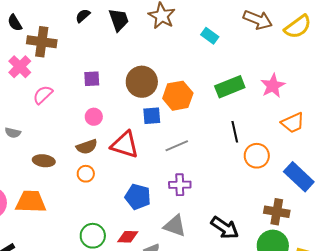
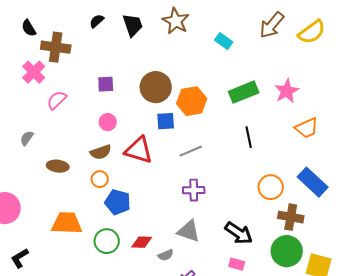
brown arrow: (258, 20) -> (272, 25), turned 108
gray semicircle: (13, 133) -> (27, 138), turned 112
orange circle: (257, 156) -> (271, 187), moved
blue pentagon: (138, 197) -> (118, 202), moved
orange trapezoid: (31, 202) -> (67, 223), moved

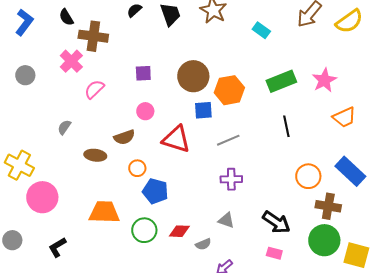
brown semicircle: (101, 152) -> (124, 137), moved
gray triangle: (189, 231) -> (226, 220), size x0.7

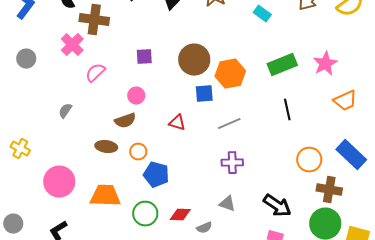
pink circle: (145, 111) -> (136, 96), moved
red triangle: (176, 139) -> (177, 123), size x0.6
brown ellipse: (95, 155) -> (106, 147), moved
yellow cross: (19, 165) -> (20, 149), size x0.7
pink circle: (42, 197) -> (59, 182), moved

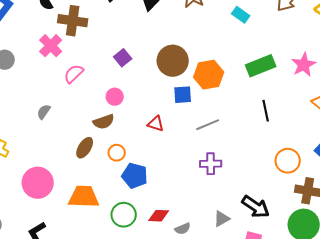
purple square: (144, 57) -> (123, 58), turned -36
brown ellipse: (106, 147) -> (85, 148), turned -65
gray triangle: (227, 204) -> (222, 219), moved, turned -48

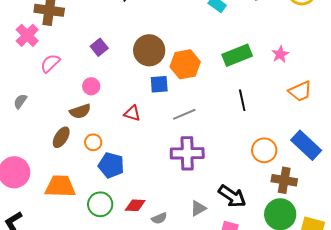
pink star: (304, 65) -> (280, 54), size x0.7
purple cross: (211, 164) -> (187, 153), size x1.5

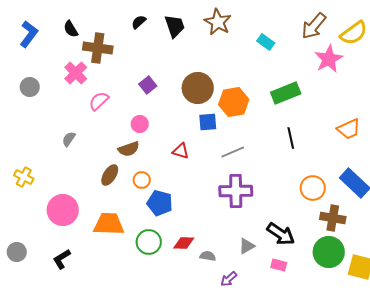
pink star: (280, 54) -> (329, 59), moved, size x1.6
gray semicircle: (159, 218) -> (208, 256), turned -147

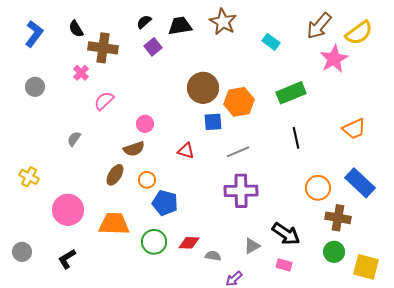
black trapezoid: (175, 26) -> (180, 26), turned -80
pink cross: (76, 73) -> (81, 73), size x0.7
purple square: (148, 85) -> (153, 47), moved
green circle: (329, 252) -> (334, 252), size x0.7

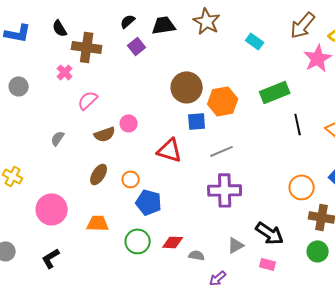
blue L-shape: (34, 34) -> (18, 33), turned 64
black line: (296, 138) -> (298, 124), moved
brown semicircle: (134, 149) -> (105, 134), moved
red triangle: (186, 151) -> (170, 150), size x1.5
orange trapezoid: (114, 224) -> (98, 223), size x0.7

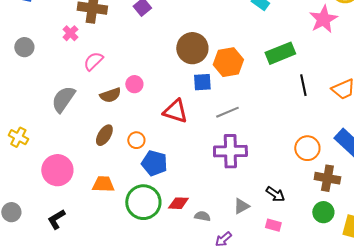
gray semicircle: (58, 138) -> (63, 99), size x1.8
black arrow: (270, 233) -> (275, 194), size x0.7
green circle: (138, 241) -> (143, 202), size x1.4

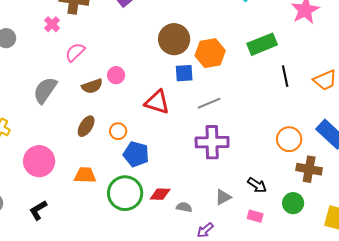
green circle: (323, 212) -> (293, 203), moved

